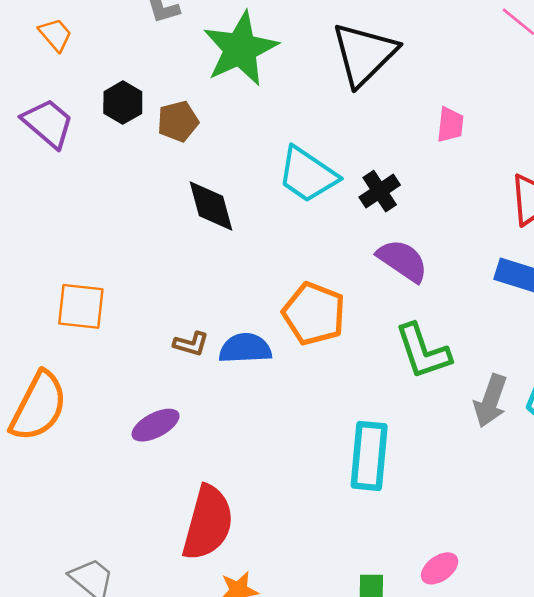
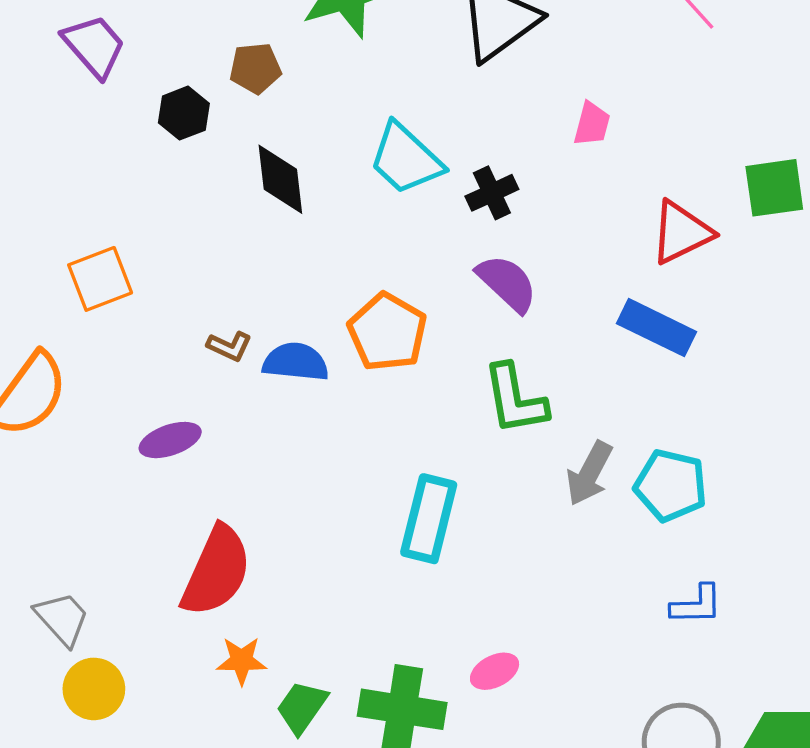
black hexagon: (123, 103) -> (184, 113), moved
orange square: (81, 306) -> (100, 279), turned -36

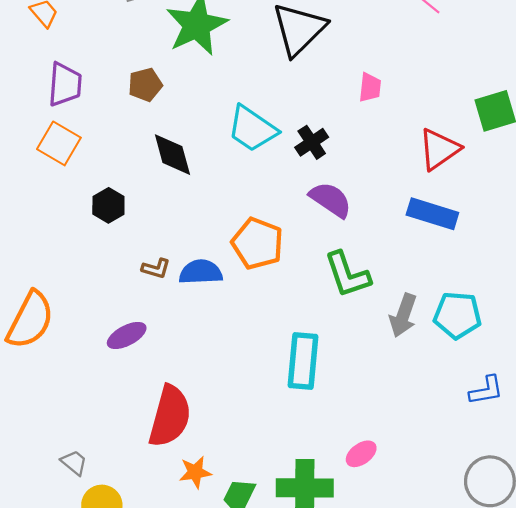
purple trapezoid: (94, 46) -> (65, 84), moved, turned 54
black hexagon: (184, 113) -> (108, 205), moved
orange square: (100, 279) -> (59, 143), moved, turned -30
gray trapezoid: (62, 619) -> (74, 463), size x0.7

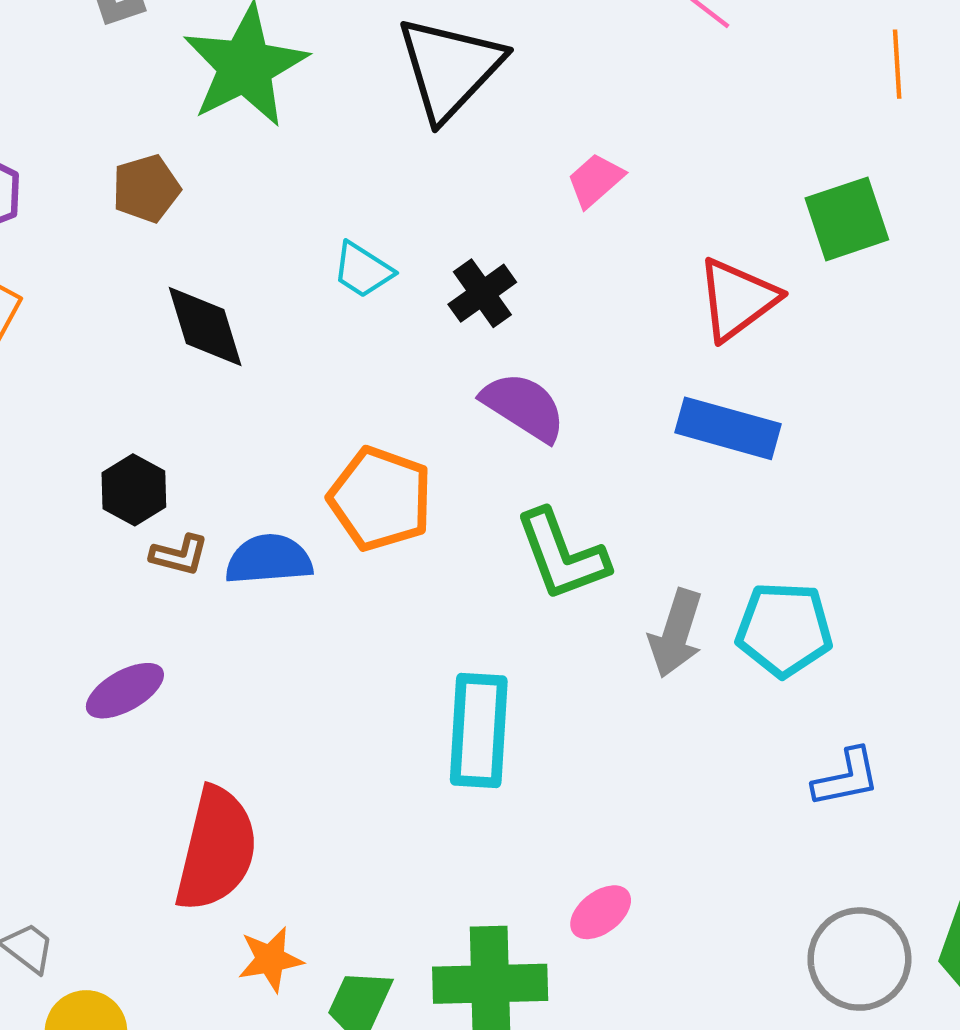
pink trapezoid: (370, 88) -> (595, 180), turned -136
cyan trapezoid: (252, 129) -> (363, 270), size x0.6
black hexagon: (108, 205) -> (134, 490), moved

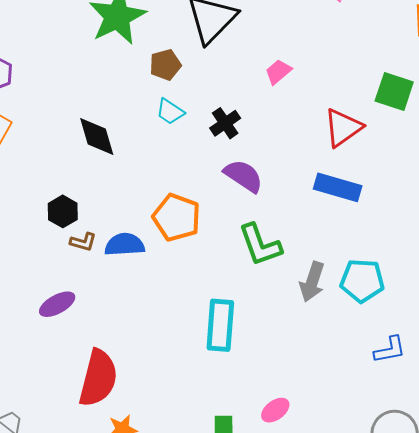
brown pentagon: (146, 189) -> (165, 65), moved
green square: (847, 219) -> (394, 92), turned 36

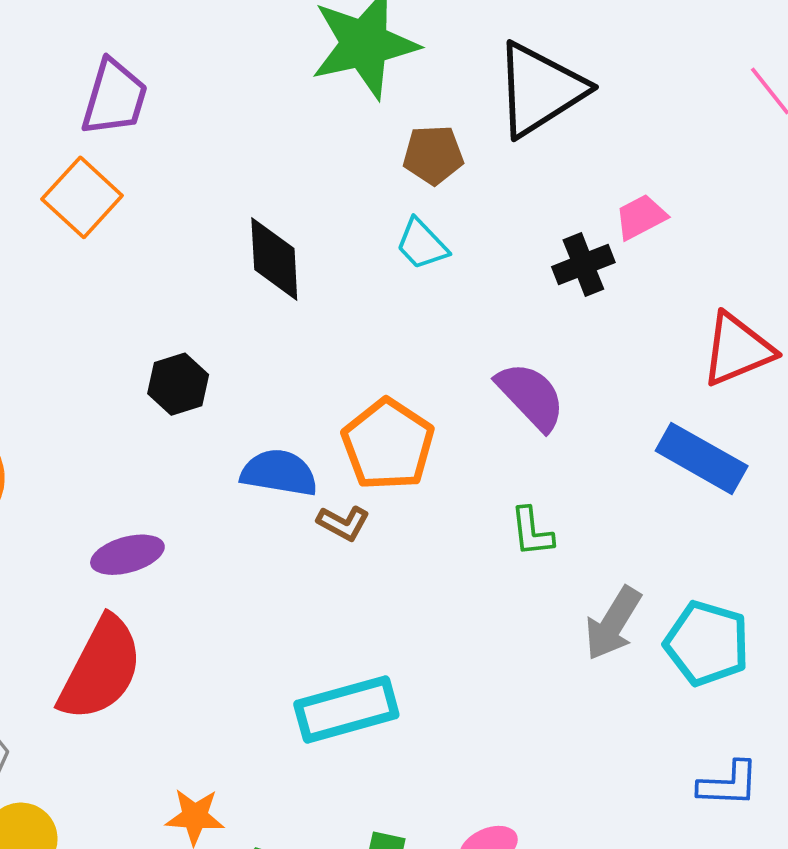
black cross: (225, 123) -> (583, 265), moved
brown L-shape: (83, 242) -> (343, 523), moved
green L-shape: (260, 245) -> (532, 532), size x0.6
cyan rectangle: (220, 325) -> (346, 709), moved, turned 57
red semicircle: (98, 378) -> (101, 669), moved

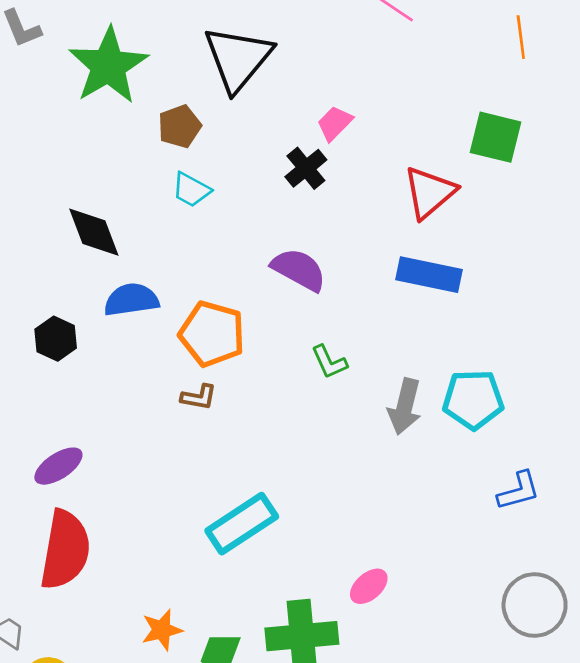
blue semicircle: (279, 473) -> (131, 300), moved

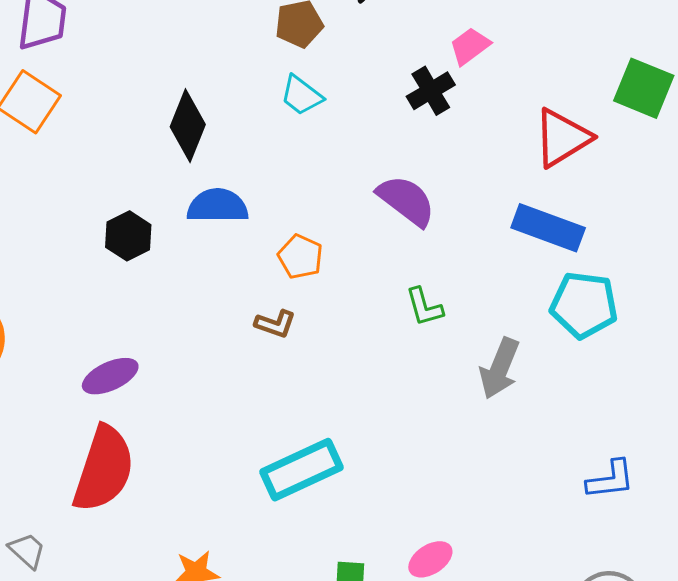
black diamond: (94, 232) -> (188, 126), turned 34
orange pentagon: (212, 334) -> (300, 257), size x0.6
cyan pentagon: (473, 400) -> (584, 305), moved

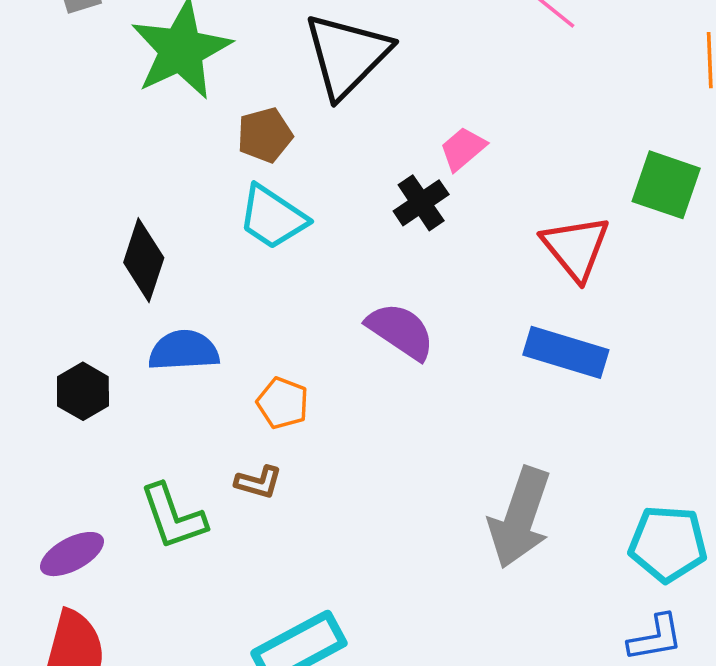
cyan trapezoid: (301, 95) -> (273, 217), size x1.4
red triangle: (562, 138) -> (576, 248), turned -34
cyan pentagon: (584, 305) -> (668, 544), moved
green L-shape: (424, 307) -> (173, 517), moved, size x1.5
gray arrow: (500, 368) -> (520, 518), size x1.4

